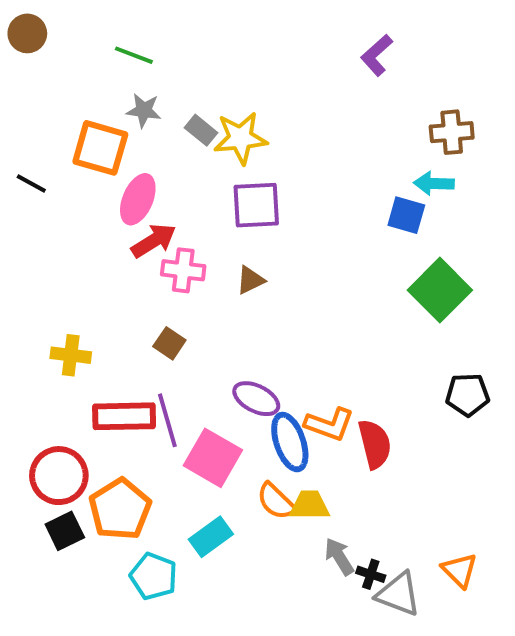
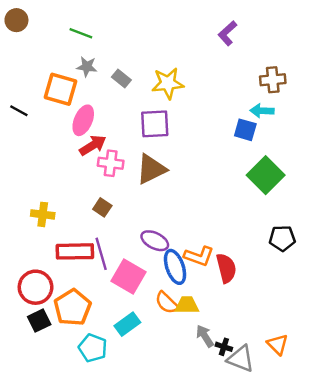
yellow star: (240, 138) -> (168, 83), moved
brown triangle: (250, 280) -> (151, 169), size x1.8

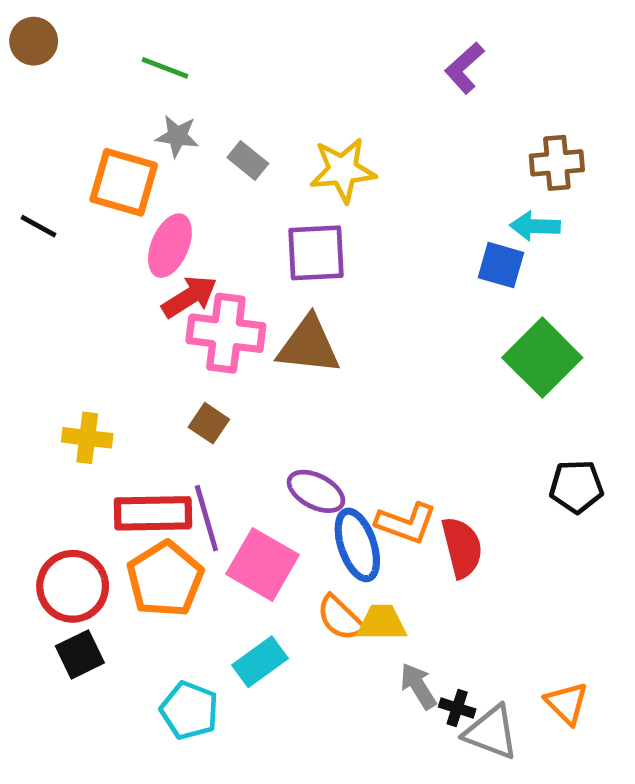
pink cross: (111, 163) -> (226, 333), size x1.4
brown triangle: (151, 169) -> (309, 345), turned 32
orange pentagon: (72, 307) -> (165, 579), moved

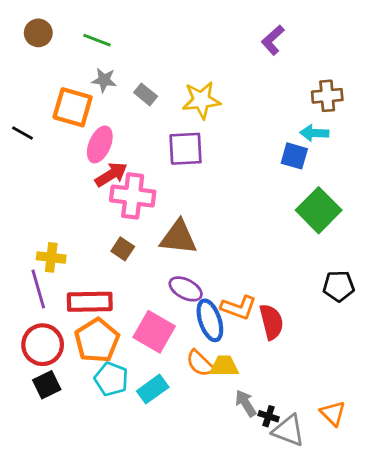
brown circle: (34, 41) -> (38, 33), moved
brown triangle: (309, 345) -> (178, 237), moved
purple line: (206, 518) -> (38, 289), moved
cyan pentagon: (189, 710) -> (111, 379), moved

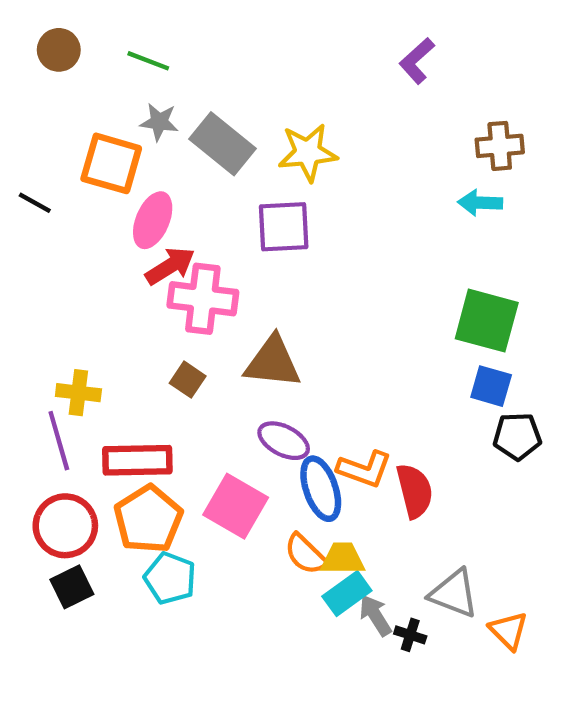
gray rectangle: (146, 94) -> (223, 144), size x1.8
blue square: (294, 156) -> (491, 386), moved
green square: (319, 210) -> (487, 321), turned -30
cyan rectangle: (153, 389) -> (347, 593), moved
gray triangle: (289, 431) -> (454, 593), moved

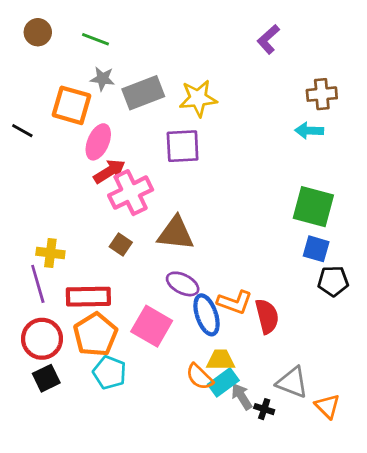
gray rectangle: (223, 144) -> (143, 93), turned -60
pink cross: (203, 299) -> (131, 193), turned -33
orange semicircle: (305, 554) -> (199, 377), moved

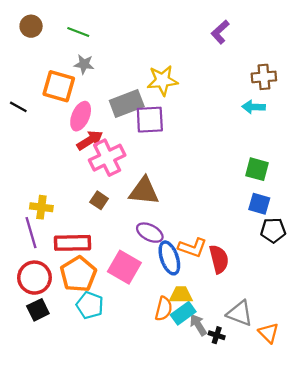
gray rectangle: (143, 93) -> (127, 103), moved
green square: (313, 207) -> (257, 169), size x0.7
orange semicircle: (199, 377) -> (164, 309), turned -120

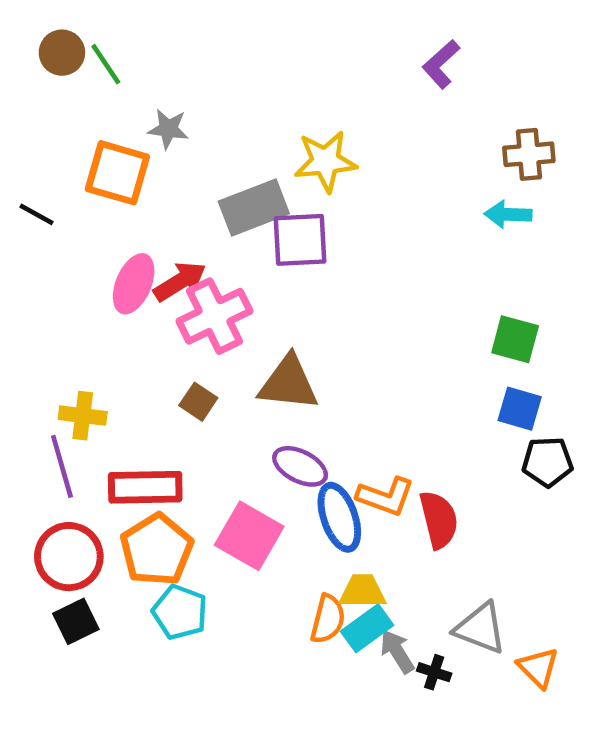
green line: (78, 32) -> (106, 64), moved, turned 35
pink ellipse: (81, 116) -> (134, 284), moved

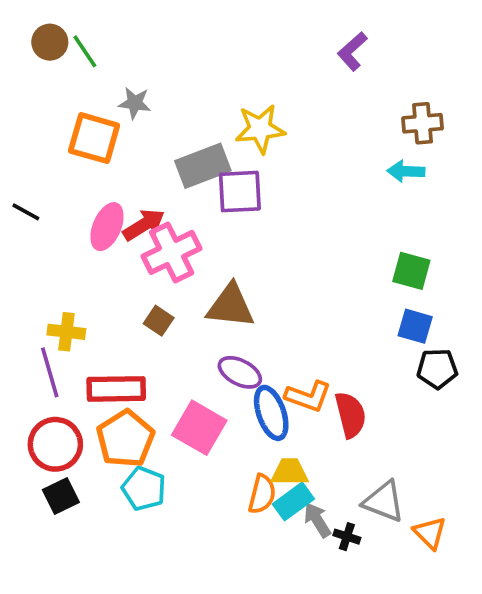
black line: (36, 214) -> (26, 212), moved

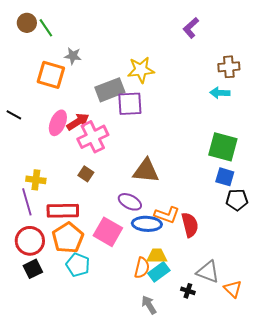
green square: (411, 271) -> (223, 147), size x1.4
brown triangle: (231, 306) -> (146, 171), moved
blue ellipse: (271, 413) -> (147, 224), turned -68
gray arrow: (317, 520) -> (149, 305), moved

